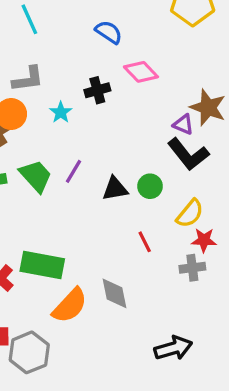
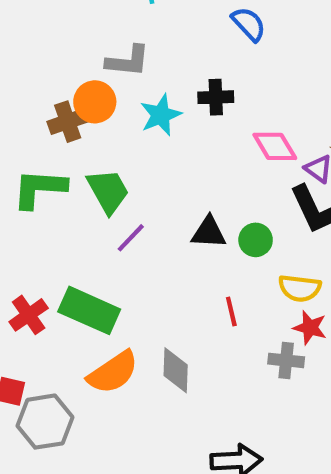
pink diamond: (141, 72) -> (275, 146), moved
cyan star: (61, 112) -> (161, 115), size x1.4
purple line: (74, 171) -> (131, 238), moved
yellow semicircle: (190, 213) -> (300, 288), turned 44

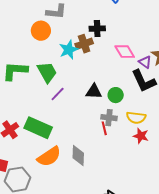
cyan star: (161, 115) -> (69, 50), moved
brown cross: (68, 122) -> (84, 44), moved
gray cross: (286, 360) -> (109, 118), moved

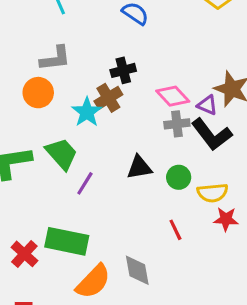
green circle: (116, 95) -> (179, 177), moved
gray cross: (109, 118) -> (177, 124), moved
red line: (104, 128) -> (175, 230), moved

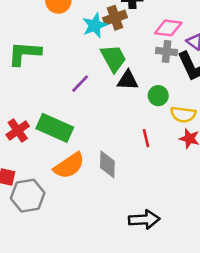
pink diamond: (173, 96) -> (168, 28), turned -52
green trapezoid: (62, 154) -> (113, 58), moved

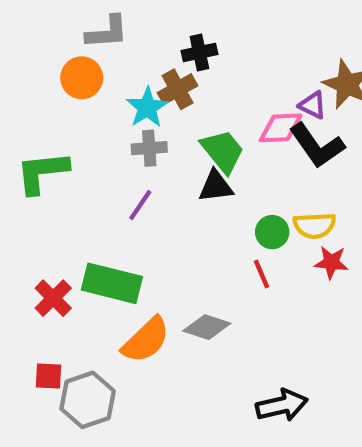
pink diamond: (168, 28) -> (281, 128), moved
gray cross: (167, 52) -> (149, 148), moved
green trapezoid: (113, 58) -> (223, 151), moved
green circle: (158, 96) -> (272, 232), moved
gray diamond: (107, 164) -> (207, 327), turned -64

